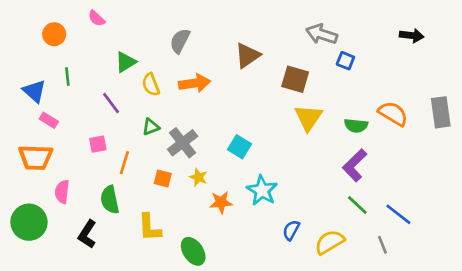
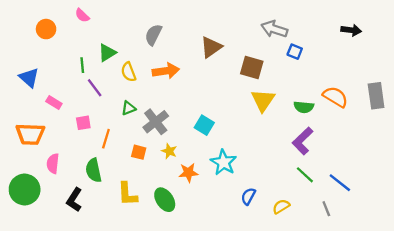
green line: (67, 77) -> (82, 65), moved
pink rectangle: (49, 120) -> (54, 102), moved
yellow semicircle: (330, 242) -> (281, 206), size x0.7
green ellipse: (193, 251) -> (165, 200), moved

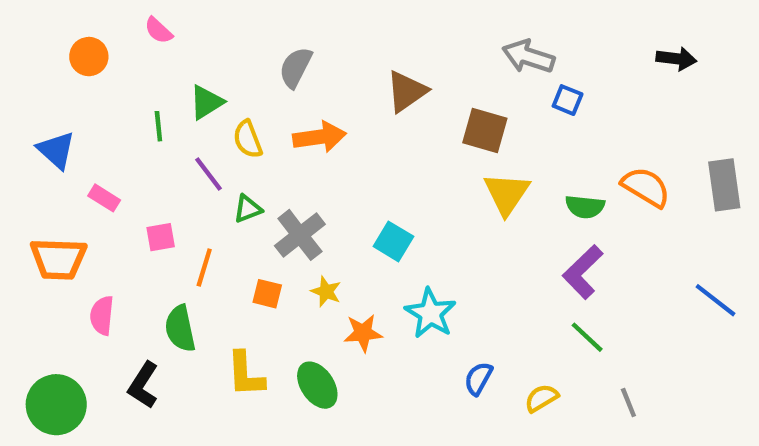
purple line: (95, 88) -> (209, 174), moved
blue line: (340, 183) -> (716, 300), moved
green circle: (25, 190) -> (56, 405), moved

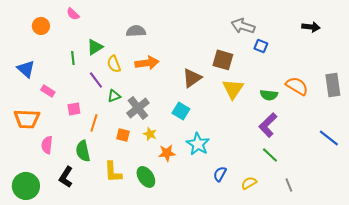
gray semicircle: (296, 67) -> (136, 31), turned 60
brown triangle: (407, 91) -> (192, 78), moved

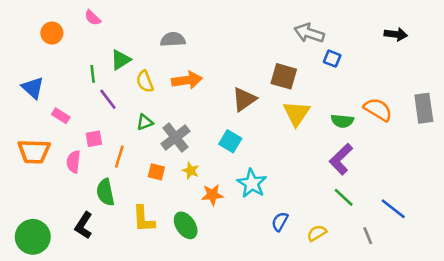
purple line: (96, 80) -> (108, 99), moved
blue line: (329, 138) -> (393, 209), moved
pink semicircle: (47, 145) -> (74, 162), moved

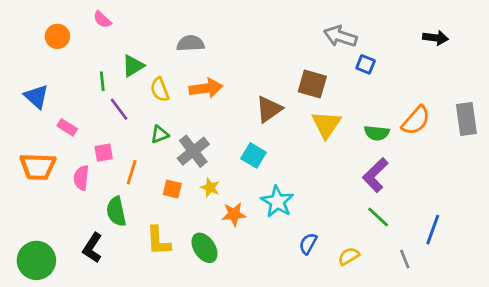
orange semicircle: (378, 109) -> (416, 120), turned 100
blue line: (393, 209) -> (433, 230), turned 72

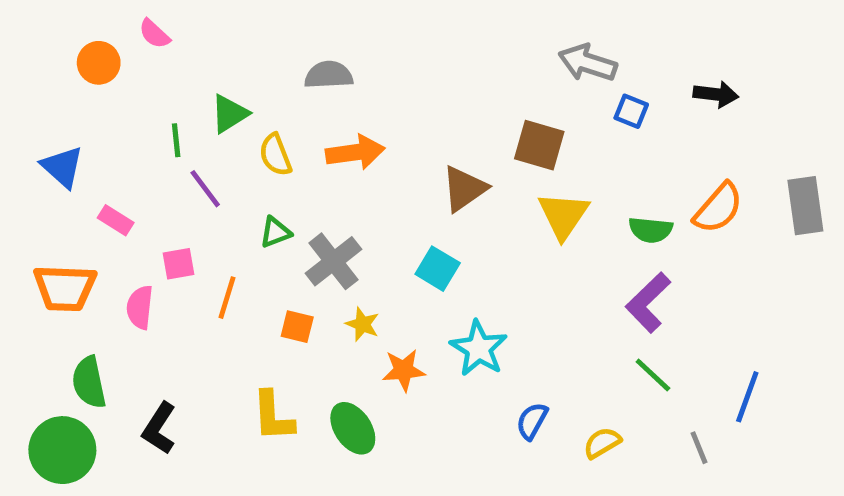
pink semicircle: (102, 20) -> (154, 34), moved
black arrow: (436, 38) -> (716, 94), moved
green semicircle: (116, 211) -> (89, 382), moved

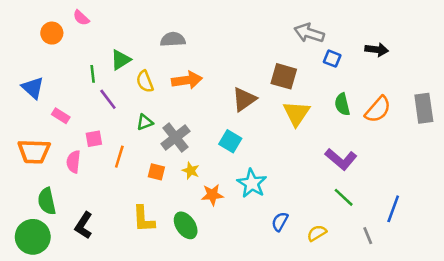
green semicircle: (651, 230) -> (342, 104), moved, turned 70
purple L-shape: (648, 302) -> (341, 159), turned -96

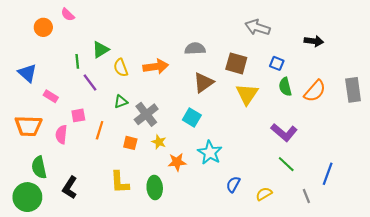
gray semicircle: (173, 39) -> (195, 49), moved
blue square: (332, 59) -> (277, 63), moved
green ellipse: (186, 225) -> (155, 188), turned 30

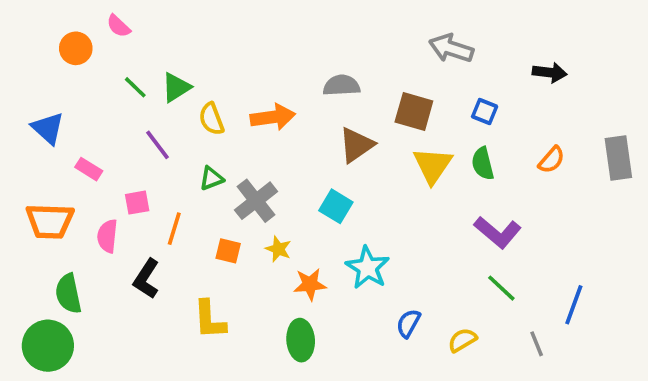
green line: (77, 61) -> (135, 87), moved, turned -40
green semicircle: (285, 87) -> (483, 164), moved
orange semicircle: (315, 91) -> (551, 160), size x0.7
black L-shape: (70, 188) -> (146, 279), moved
green ellipse: (155, 188) -> (301, 340), moved

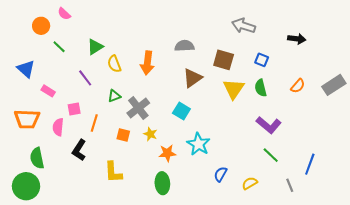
green line: (135, 87) -> (59, 47), moved
orange arrow: (273, 117) -> (147, 63), turned 105
gray rectangle: (618, 158) -> (334, 85), turned 65

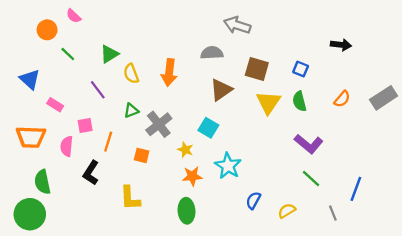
gray arrow: (244, 26) -> (237, 25), moved
yellow star: (150, 134) -> (185, 150), moved

